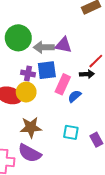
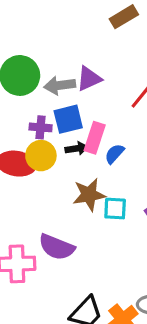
purple triangle: (63, 45) -> (89, 79), turned -30
black arrow: (87, 74) -> (76, 148), moved
brown star: (31, 127) -> (89, 195), moved

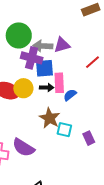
purple cross: (41, 127) -> (32, 58), moved, size x1.5
pink rectangle: (95, 138) -> (59, 83), turned -30
brown star: (89, 195) -> (50, 118), turned 30

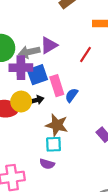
black arrow: (47, 88) -> (36, 100), moved
cyan square: (64, 130) -> (54, 144), moved
purple semicircle: (23, 148) -> (47, 164), moved, size x0.6

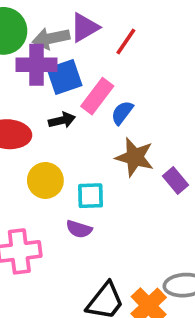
red line: (85, 54) -> (126, 41), moved
pink rectangle: (57, 86) -> (97, 96), turned 54
yellow circle: (21, 102) -> (45, 180), moved
brown star: (57, 125) -> (135, 157), moved

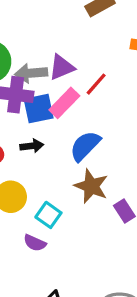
pink rectangle: (97, 96) -> (64, 103), moved
blue semicircle: (122, 113) -> (85, 146), size x1.5
cyan square: (91, 196) -> (48, 215), turned 30

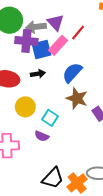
purple triangle: (62, 67) -> (55, 23), turned -48

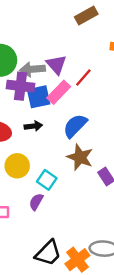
purple semicircle: (42, 136) -> (36, 202), turned 96

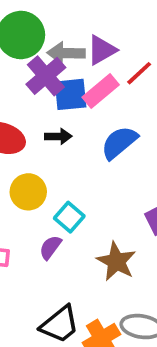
purple triangle: (56, 65) -> (102, 50), turned 35
purple cross: (21, 86) -> (46, 76), turned 36
brown star: (80, 157) -> (116, 261), moved

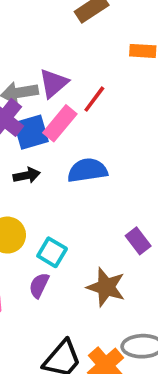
blue semicircle: (119, 143) -> (87, 170), turned 42

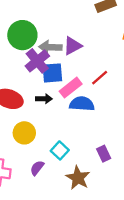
red line: (94, 99) -> (100, 78), moved
pink rectangle: (60, 123) -> (71, 88), moved
cyan square: (52, 252) -> (60, 150), moved

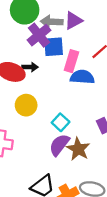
pink rectangle: (71, 88) -> (71, 61), turned -35
black arrow: (44, 99) -> (30, 67), moved
purple semicircle: (37, 168) -> (59, 145), moved, size x1.5

